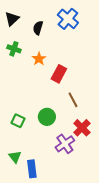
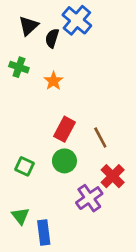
black triangle: (12, 19) -> (29, 26), moved
blue cross: (68, 19) -> (77, 20), moved
red rectangle: (59, 74) -> (64, 129), moved

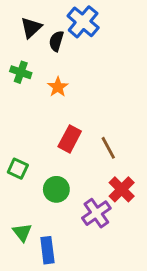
green circle: (64, 161) -> (56, 189), moved
green square: (24, 166) -> (18, 169), moved

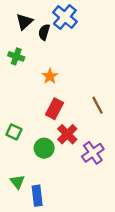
orange star: (58, 87) -> (50, 76), moved
brown line: (108, 148) -> (97, 105), moved
red cross: (122, 189) -> (67, 134), moved
purple cross: (96, 213) -> (93, 153), moved

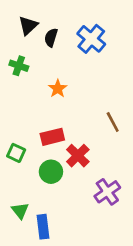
blue cross: (65, 17) -> (91, 39), moved
red rectangle: (55, 109) -> (52, 137), moved, turned 48
purple cross: (93, 153) -> (107, 192), moved

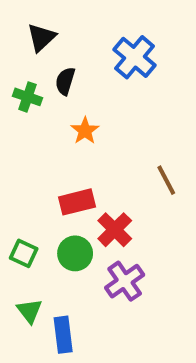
black semicircle: (51, 38) -> (65, 81), moved
green square: (16, 153) -> (24, 253), moved
purple cross: (107, 192) -> (125, 281), moved

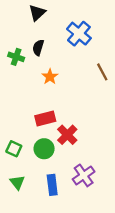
black triangle: (41, 37) -> (37, 13), moved
brown line: (166, 180) -> (102, 72), moved
purple cross: (125, 281) -> (84, 175), moved
blue rectangle: (63, 335) -> (52, 185), moved

